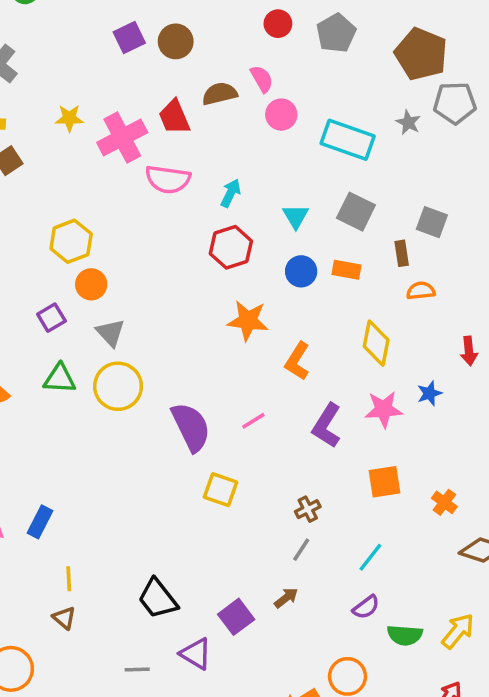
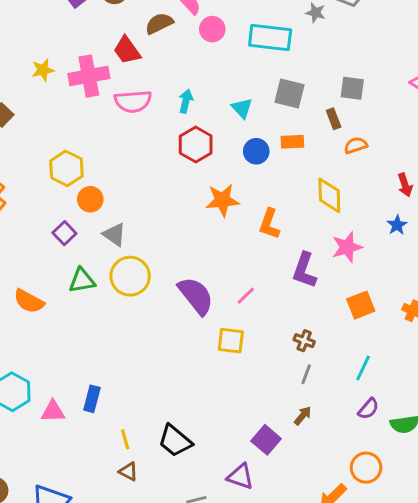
pink cross: (122, 138) -> (89, 76), turned 30
blue star: (429, 393) -> (397, 225), moved
pink line: (253, 421) -> (246, 296), moved
brown cross: (308, 509) -> (304, 341), turned -30
black trapezoid: (158, 599) -> (175, 441), moved

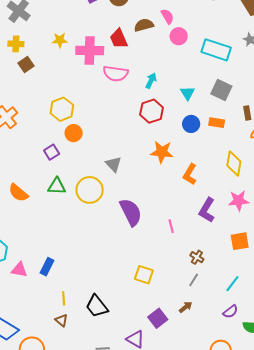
gray triangle: (114, 235) -> (113, 164), moved
pink line: (246, 296) -> (171, 226), moved, turned -72
yellow square: (231, 341) -> (144, 275), moved

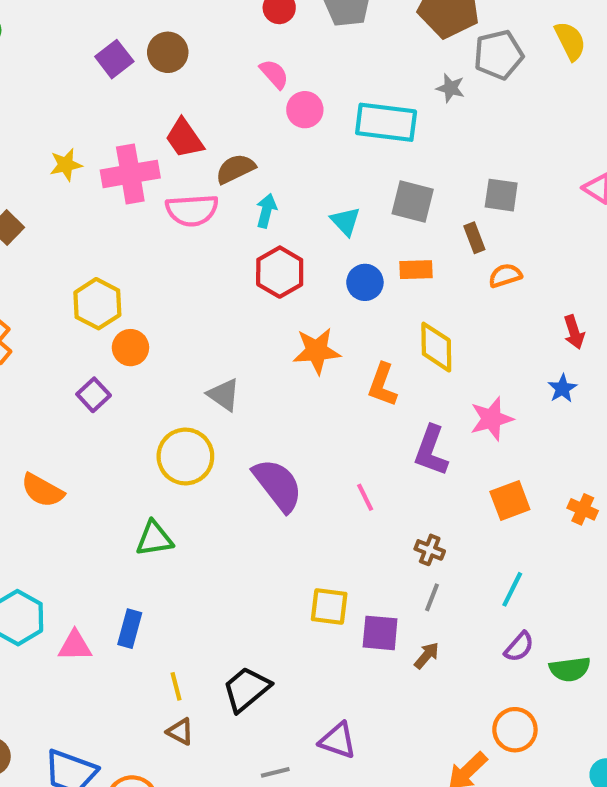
brown semicircle: (144, 25) -> (235, 169), moved
yellow diamond: (234, 164) -> (436, 347), moved
green triangle: (57, 186) -> (154, 539), moved
black trapezoid: (97, 306) -> (246, 689), turned 100
purple square: (158, 318) -> (380, 633), moved, turned -36

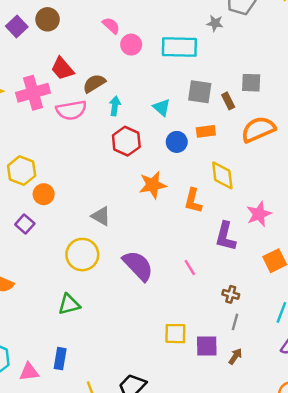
brown rectangle: (474, 238) -> (228, 101), moved
orange semicircle: (505, 276) -> (258, 129), size x1.8

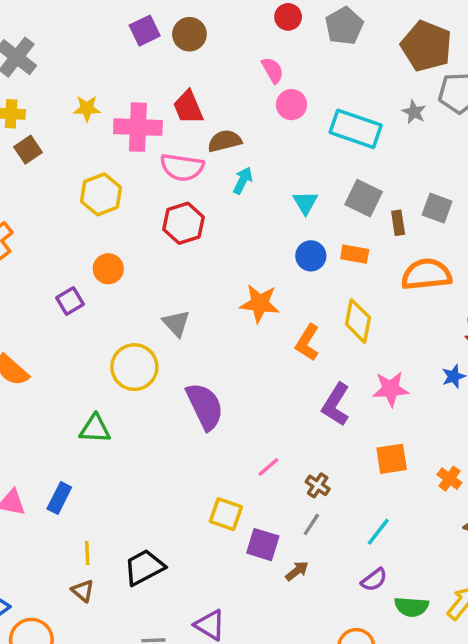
red hexagon: (126, 141) -> (184, 223), moved
yellow hexagon: (22, 171) -> (101, 194), moved
pink line: (190, 268) -> (268, 467), moved, turned 63

